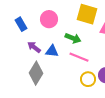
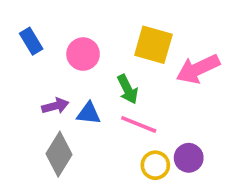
blue rectangle: (21, 24) -> (31, 41), moved
green arrow: (73, 38) -> (128, 89), turned 42
purple arrow: (34, 47) -> (55, 106), turned 128

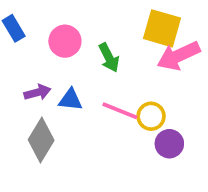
yellow square: (153, 45) -> (162, 28), moved
green arrow: (128, 89) -> (109, 58), moved
yellow circle: (155, 165) -> (151, 116), moved

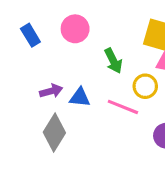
pink circle: (65, 41) -> (75, 29), moved
yellow circle: (151, 116) -> (145, 86), moved

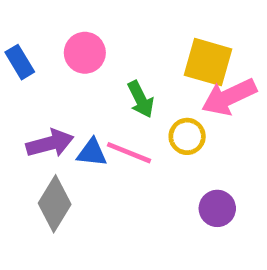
purple arrow: (51, 91) -> (50, 143), size x1.4
pink line: (123, 107) -> (129, 153), moved

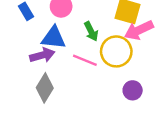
yellow circle: (187, 136) -> (116, 51), size x1.6
blue triangle: (92, 153) -> (54, 38), moved, size x1.5

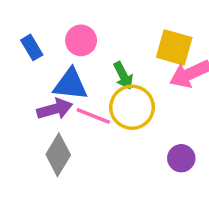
yellow circle: (116, 51) -> (132, 107), moved
pink line: (85, 60) -> (93, 116), moved

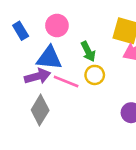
yellow circle: (132, 107) -> (95, 75), size x0.6

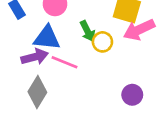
yellow circle: (95, 75) -> (102, 42), moved

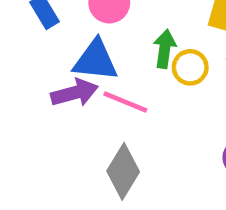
green arrow: (88, 31) -> (165, 49), turned -145
gray diamond: (37, 92) -> (123, 171), moved

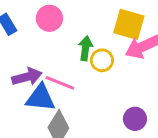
blue triangle: (95, 60) -> (40, 98), moved

